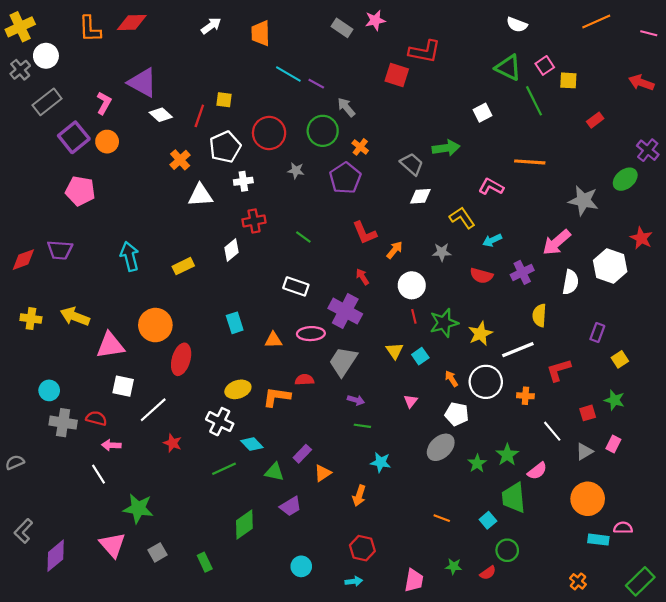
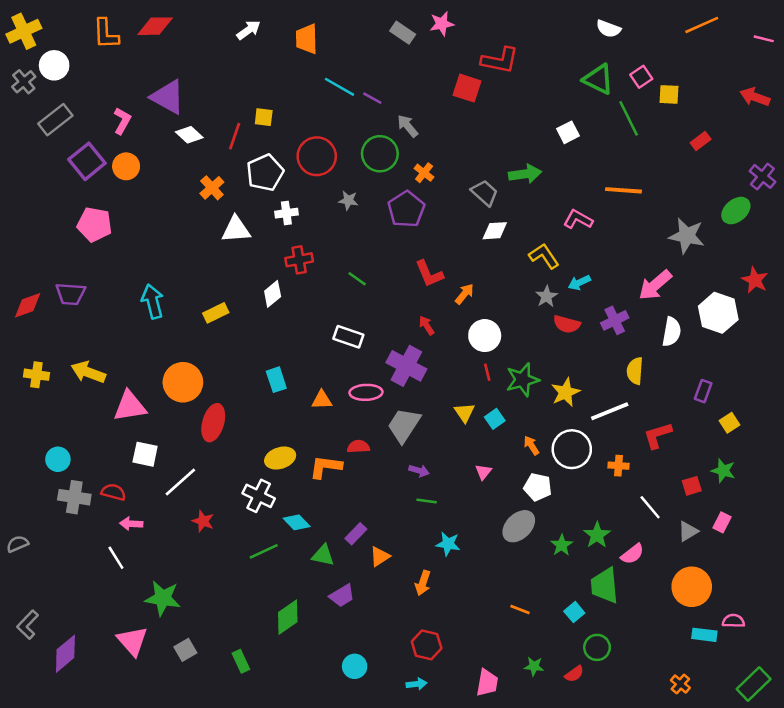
gray star: (442, 252) -> (547, 296), moved, turned -30

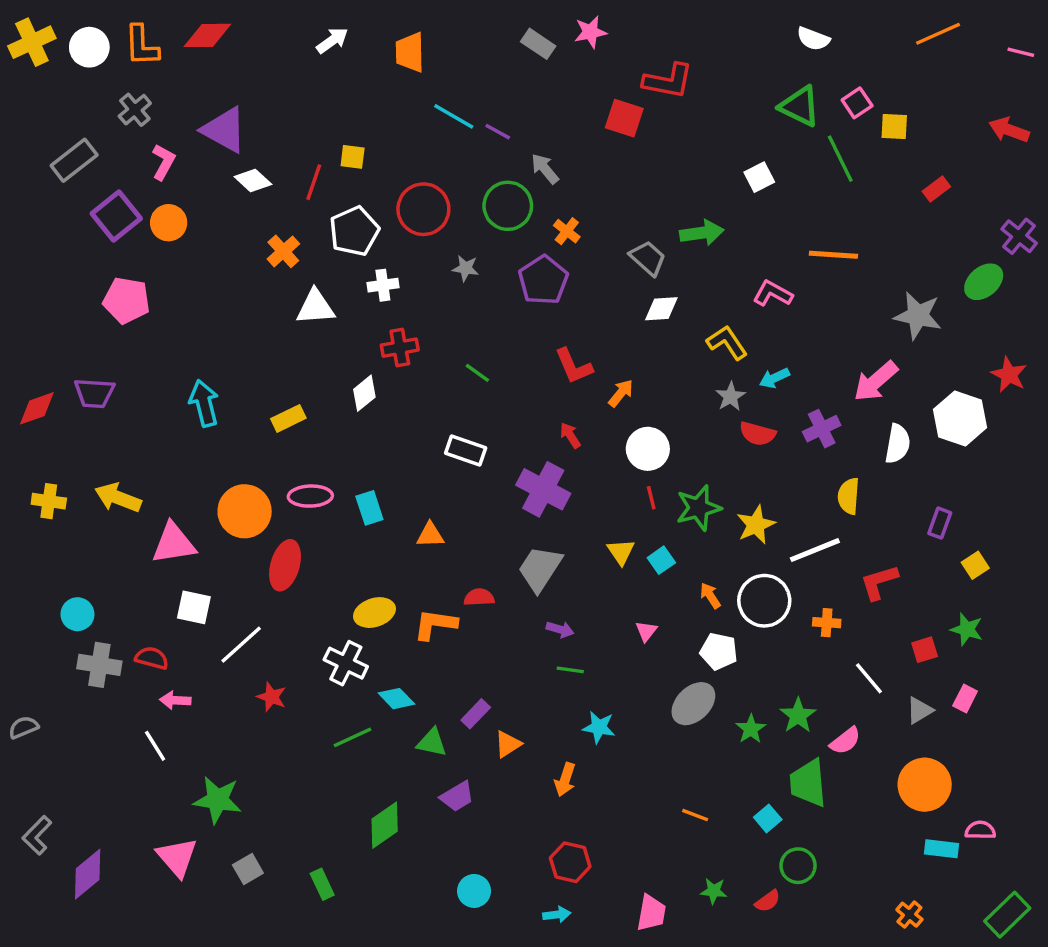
white circle: (54, 65) -> (89, 47), moved
gray cross: (24, 82) -> (135, 110), moved
pink ellipse: (366, 392) -> (310, 496), moved

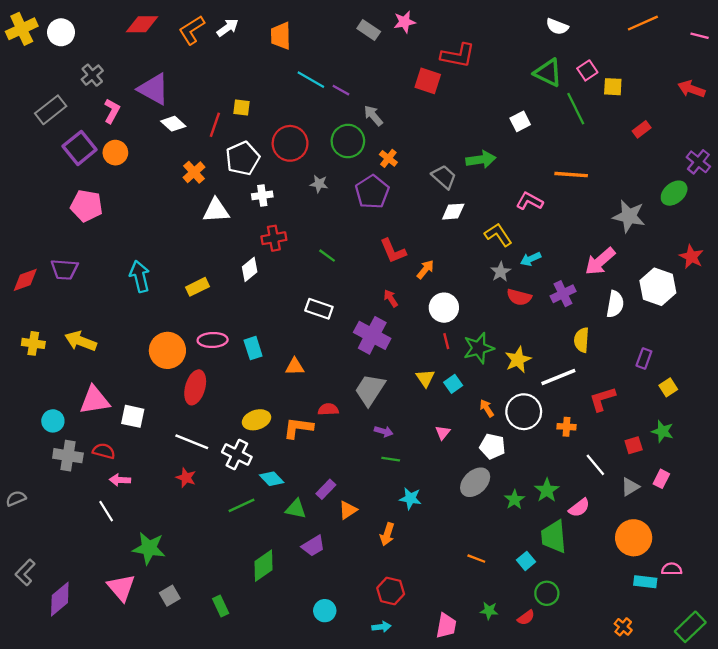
orange L-shape: (142, 46) -> (192, 30), moved, turned 60
pink triangle: (174, 543) -> (95, 400), moved
white line: (241, 645) -> (192, 442), moved, turned 64

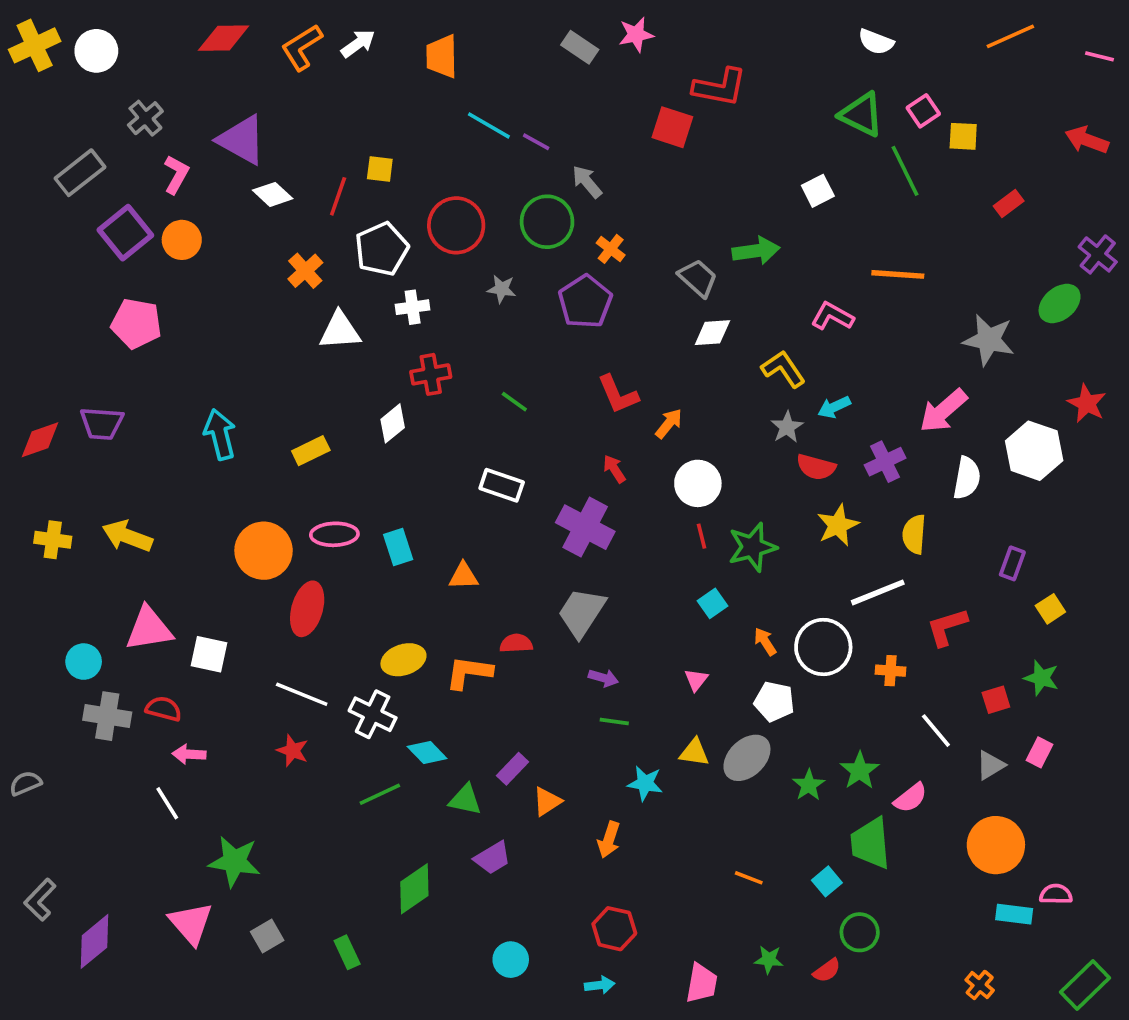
yellow star: (518, 360) -> (838, 525), moved
yellow triangle: (425, 378) -> (694, 752), moved, turned -48

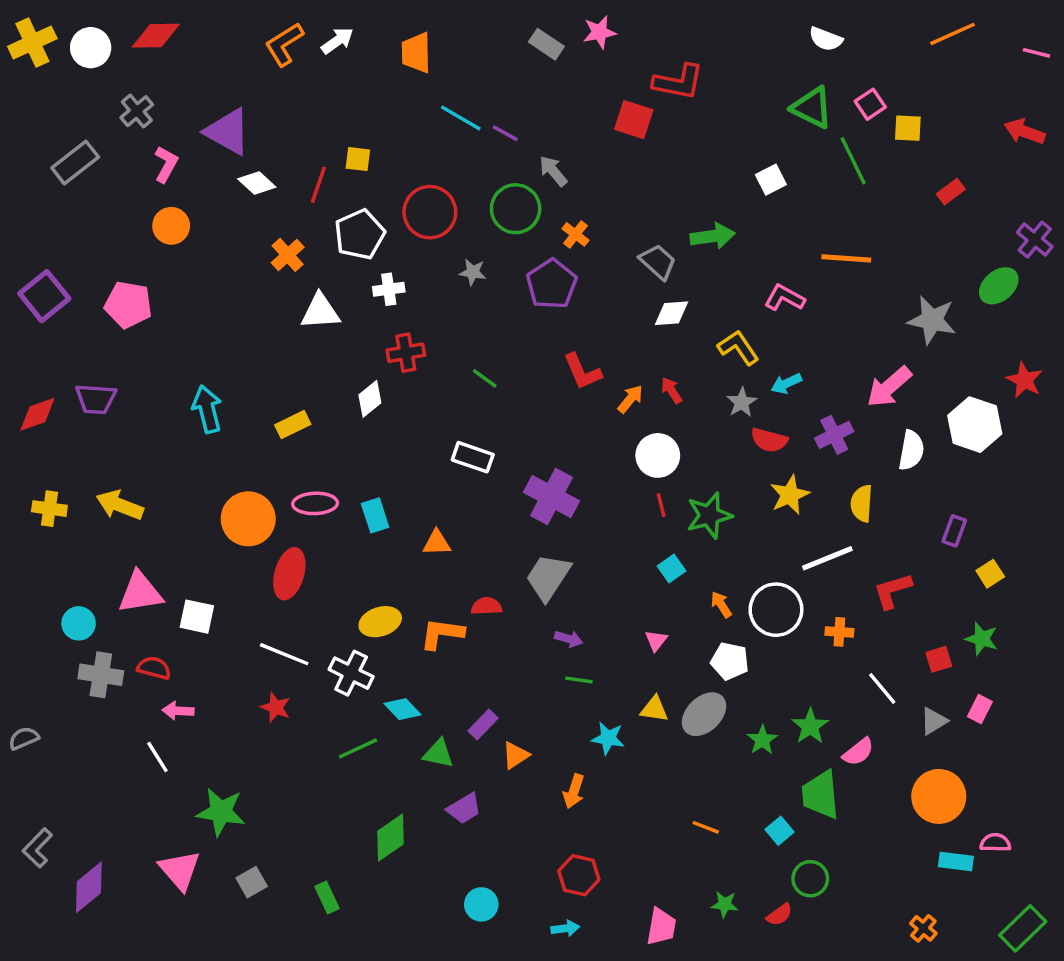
red diamond: (224, 38) -> (156, 36), moved
purple square: (125, 233) -> (44, 296), moved
red arrow: (614, 469) -> (671, 390), moved

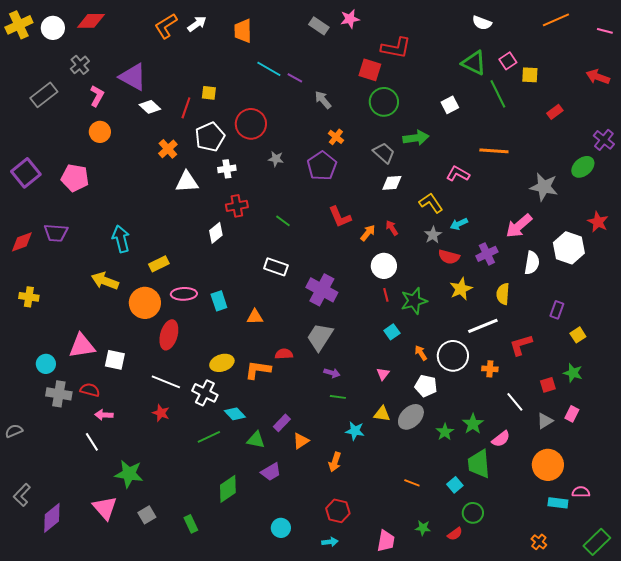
green circle: (516, 209) -> (384, 102), moved
yellow rectangle: (293, 425) -> (159, 264), moved
yellow arrow: (120, 505) -> (105, 281), moved

